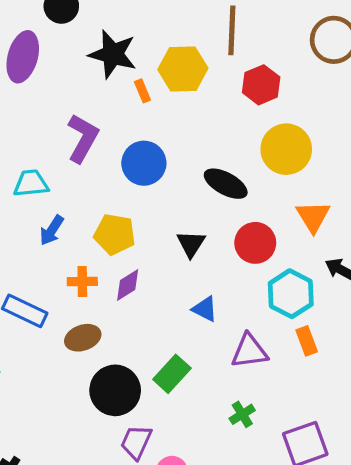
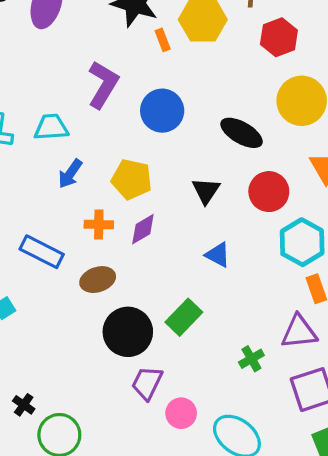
purple triangle: (249, 351) -> (299, 332), moved

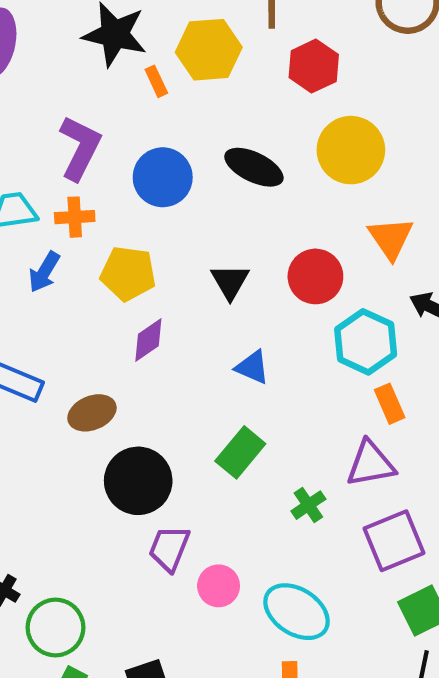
black ellipse: (242, 133) -> (254, 167), moved
orange cross: (99, 224) -> (75, 217), moved
green rectangle: (184, 317) -> (240, 452), moved

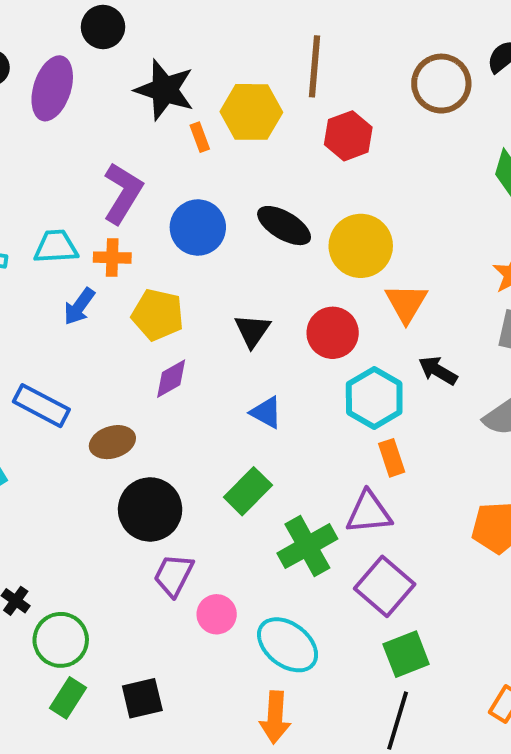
yellow circle: (351, 150) -> (361, 246), moved
green cross: (308, 505) -> (307, 546), size x1.8
purple square: (394, 541) -> (385, 586), turned -32

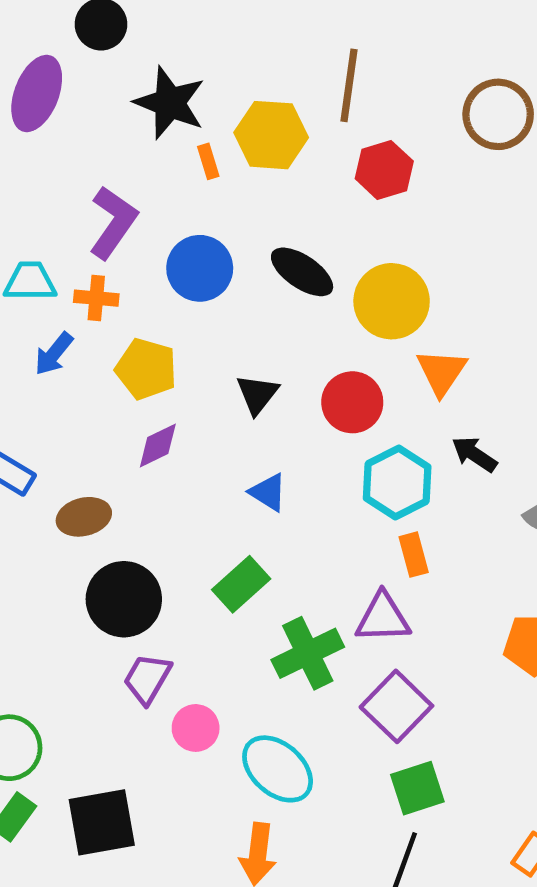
black square: (142, 698) -> (102, 822), size x1.4

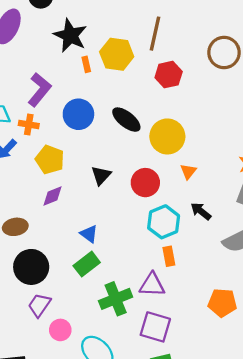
orange triangle: (441, 372) -> (188, 172), size x0.7
blue triangle: (268, 492) -> (89, 234), moved
purple square: (396, 706) -> (155, 327), turned -32

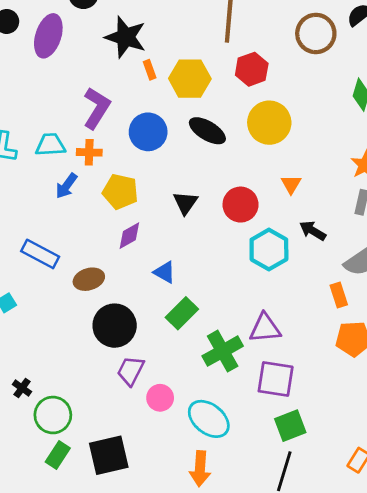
yellow hexagon: (117, 54) -> (190, 79), moved
yellow circle: (167, 136) -> (269, 123), moved
blue triangle: (89, 234) -> (165, 272), moved
orange rectangle: (169, 256) -> (339, 295), moved

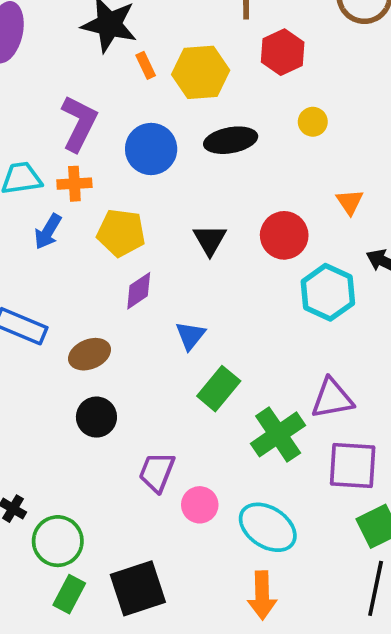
yellow circle: (269, 123) -> (313, 122), size x0.5
black ellipse: (207, 131) -> (231, 140), turned -36
blue triangle: (165, 272) -> (190, 336), turned 45
black circle: (115, 326) -> (96, 417), moved, size x0.7

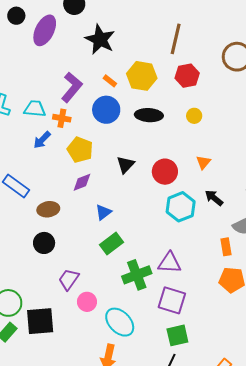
orange rectangle: (146, 65) -> (110, 81), moved, turned -40
black square: (138, 588) -> (40, 321), moved

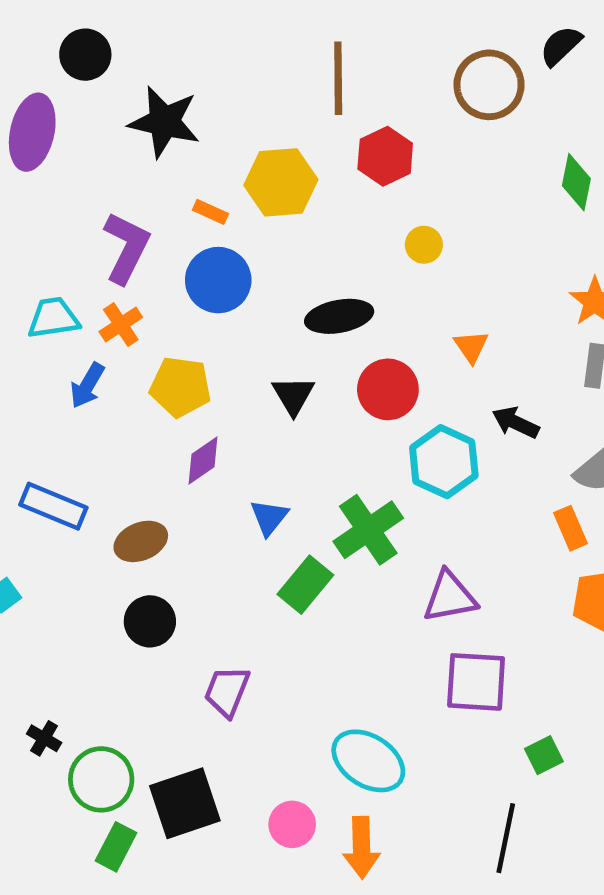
black ellipse: (149, 115) -> (339, 316), moved
orange cross: (62, 118) -> (121, 325), turned -30
green cross: (137, 275) -> (368, 530), moved
pink circle: (87, 302) -> (292, 824), moved
green square: (177, 335) -> (544, 755), moved, size x0.7

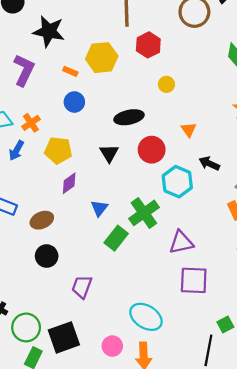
purple L-shape: (126, 248) -> (24, 70), moved
blue circle: (218, 280) -> (74, 102), size x0.7
green square: (544, 755) -> (225, 324), moved

